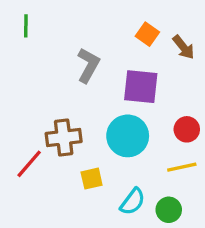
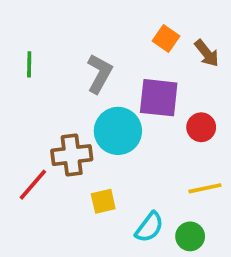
green line: (26, 26) -> (29, 64), moved
red circle: (187, 129) -> (201, 127), moved
cyan circle: (128, 136) -> (118, 131), moved

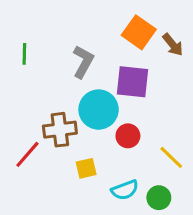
orange square: (166, 38) -> (139, 32), size x1.5
red circle: (201, 127) -> (128, 136), moved
yellow line: (205, 188) -> (171, 157), turned 56
cyan semicircle: (149, 227) -> (125, 190), turned 32

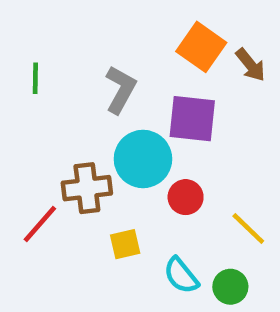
cyan semicircle: (125, 190) -> (181, 276), turned 72

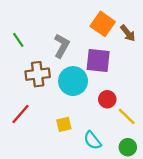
green line: (35, 78) -> (18, 40), turned -35
brown cross: (87, 188) -> (38, 74), moved
red circle: (186, 197) -> (107, 99), moved
green circle: (230, 287) -> (128, 147), moved

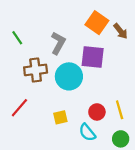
red circle: (107, 99) -> (97, 112), moved
yellow line: (127, 116) -> (120, 110), turned 30

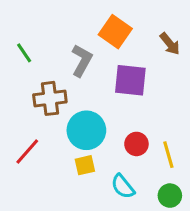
orange square: (97, 23) -> (115, 32), moved
cyan circle: (69, 76) -> (86, 130), moved
red circle: (97, 112) -> (136, 144), moved

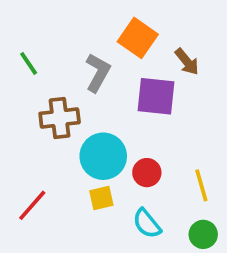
brown arrow: (170, 44) -> (187, 62), moved
red circle: (136, 144) -> (147, 173), moved
red line: (27, 152) -> (32, 205), moved

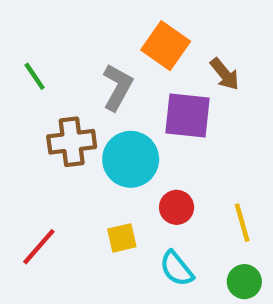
cyan circle: (103, 156) -> (131, 159), moved

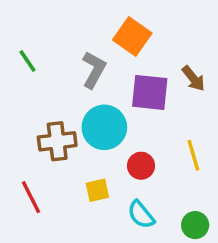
brown arrow: (225, 74) -> (193, 78), moved
brown cross: (72, 142) -> (57, 141), moved
yellow line: (242, 223) -> (193, 155), moved
red line: (39, 247) -> (31, 197), turned -68

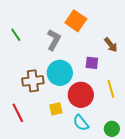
purple square: (150, 92) -> (92, 63), moved, size x0.6
red circle: (141, 166) -> (81, 95), size x1.6

